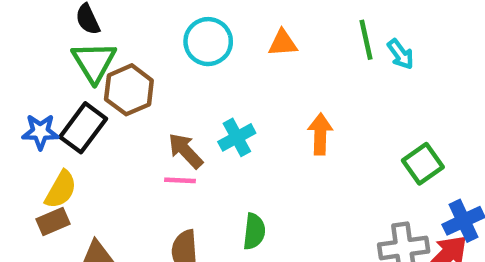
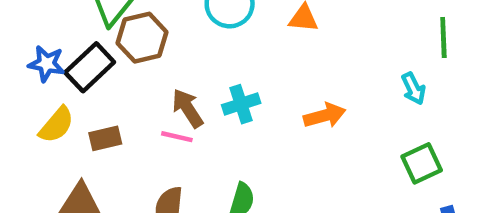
green line: (366, 40) -> (443, 37), moved
cyan arrow: (400, 54) -> (413, 89), moved
orange arrow: (320, 134) -> (325, 116), turned 63
brown rectangle: (53, 221) -> (105, 138), moved

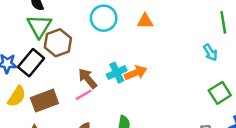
orange arrow: (325, 116) -> (136, 73), moved
pink line: (177, 137) -> (84, 95), turned -36
brown rectangle: (105, 138) -> (44, 101), size x1.5

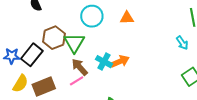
green triangle: (39, 26) -> (74, 43), moved
cyan cross: (117, 73) -> (104, 62), turned -35

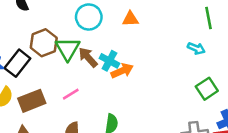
cyan arrow: (182, 43) -> (196, 48), turned -32
cyan cross: (104, 62) -> (109, 61), moved
brown arrow: (80, 67) -> (88, 57), moved

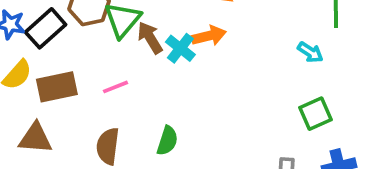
orange arrow: (122, 71) -> (209, 36), moved

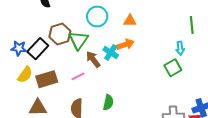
brown arrow: (150, 38) -> (93, 59), moved
cyan arrow: (310, 52) -> (180, 48), turned 56
green square: (315, 114) -> (173, 68), moved

